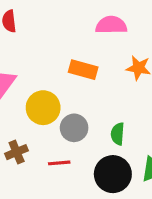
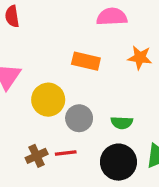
green semicircle: (118, 134) -> (122, 123), turned -90
brown cross: (17, 152) -> (37, 156), moved

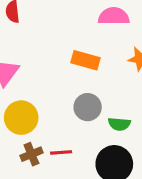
yellow circle: (48, 100) -> (21, 118), moved
gray circle: (79, 118) -> (88, 107), moved

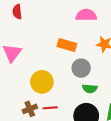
gray circle: (88, 107) -> (81, 68), moved
yellow circle: (21, 118) -> (42, 82), moved

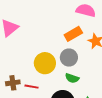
orange rectangle: (67, 45) -> (73, 34), moved, turned -60
yellow circle: (42, 82) -> (45, 63), moved

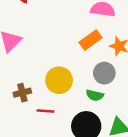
gray circle: (69, 58) -> (104, 73), moved
brown cross: (13, 83) -> (22, 93), moved

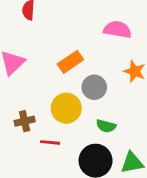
orange rectangle: (90, 40) -> (70, 62), moved
gray circle: (104, 73) -> (94, 87), moved

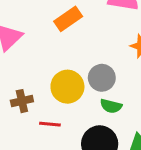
orange rectangle: (70, 62) -> (68, 19), moved
gray circle: (94, 87) -> (102, 78), moved

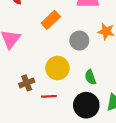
gray circle: (102, 78) -> (79, 41), moved
green semicircle: (111, 106) -> (90, 77), turned 64

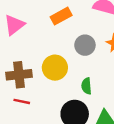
brown cross: (27, 83) -> (19, 75), size x1.5
red line: (49, 96) -> (22, 101), moved

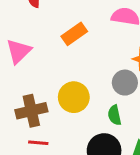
gray circle: (85, 45) -> (125, 83), moved

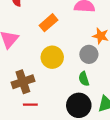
yellow circle: (74, 97) -> (52, 57), moved

